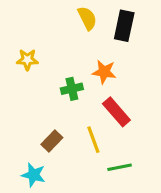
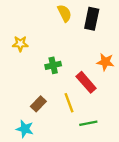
orange star: (104, 72) -> (105, 62), moved

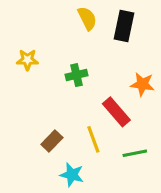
green cross: (53, 65) -> (77, 75), moved
green line: (88, 123) -> (135, 153), moved
cyan star: (25, 129) -> (72, 175), moved

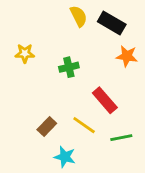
black rectangle: (124, 26) -> (112, 23), turned -72
orange star: (142, 84) -> (127, 56), moved
yellow line: (93, 139) -> (84, 125), turned -35

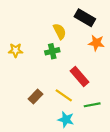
yellow semicircle: (79, 16) -> (60, 31), moved
yellow star: (25, 53) -> (16, 50), moved
cyan star: (65, 157) -> (66, 120), moved

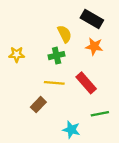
orange star: (96, 43) -> (94, 46), moved
yellow line: (64, 95) -> (54, 83), moved, turned -30

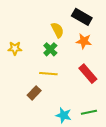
green cross: (57, 56) -> (50, 49), turned -32
red rectangle: (86, 83) -> (88, 74), moved
green line: (100, 114) -> (89, 112), moved

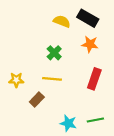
yellow semicircle: (57, 30) -> (62, 21), moved, turned -42
yellow star: (15, 48) -> (16, 80), moved
red rectangle: (88, 74) -> (94, 79), turned 60

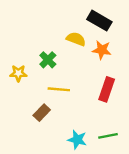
yellow semicircle: (62, 21) -> (76, 39), moved
green cross: (54, 53) -> (48, 60), moved
yellow star: (16, 80) -> (18, 73), moved

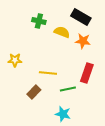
green cross: (48, 60) -> (39, 21), moved, turned -32
green line: (108, 136) -> (68, 89), moved

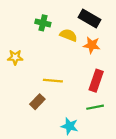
yellow star: (15, 60) -> (15, 57), moved
green line: (68, 89) -> (95, 107), moved

